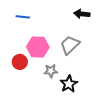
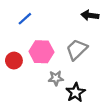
blue line: (23, 17) -> (25, 19), turned -48
red circle: (20, 62) -> (14, 61), moved

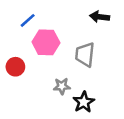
gray trapezoid: (77, 50) -> (85, 55), turned -40
pink hexagon: (41, 52) -> (46, 42), moved

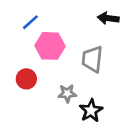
red circle: (15, 67) -> (26, 79), moved

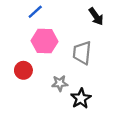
black arrow: (108, 18) -> (96, 16), turned -132
blue line: (30, 22) -> (35, 12), moved

